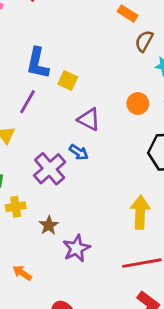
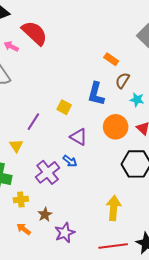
blue L-shape: (37, 63) -> (96, 94), moved
orange circle: (138, 104) -> (116, 127), size x1.5
orange arrow: (22, 273) -> (24, 229), moved

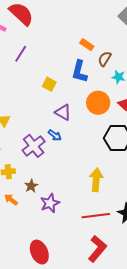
orange rectangle: (111, 59) -> (87, 45), moved
purple line: (33, 122) -> (21, 54), moved

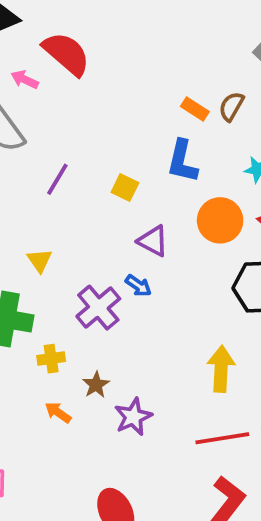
purple line: (21, 54) -> (57, 179), moved
brown semicircle: (105, 59) -> (231, 106), moved

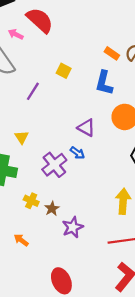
yellow square: (125, 187) -> (64, 71), moved
yellow cross: (51, 359) -> (31, 201), moved, turned 32
orange arrow: (58, 412) -> (21, 240), moved

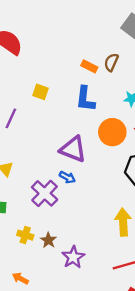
purple triangle: (86, 128) -> (73, 149), size x1.4

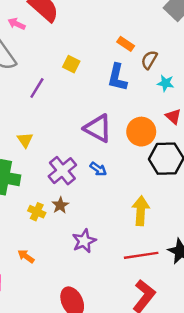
brown semicircle: (111, 62) -> (149, 60), moved
orange circle: (112, 132) -> (141, 132), moved
blue arrow: (67, 177) -> (98, 169), moved
brown star: (48, 240) -> (60, 205), moved

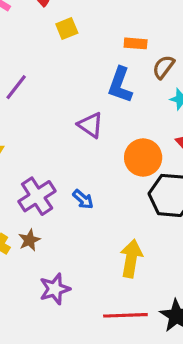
orange rectangle: (126, 44) -> (136, 43), turned -35
yellow square: (71, 64) -> (67, 28), moved, turned 35
purple triangle: (98, 128) -> (91, 125), moved, size x0.7

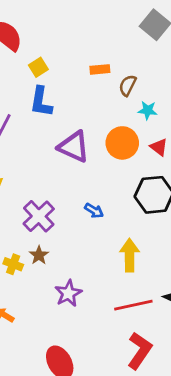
blue L-shape: (120, 85) -> (41, 102), moved
purple triangle: (91, 125) -> (74, 147), size x1.4
orange circle: (143, 157) -> (122, 143), moved
blue arrow: (83, 199) -> (94, 211), moved

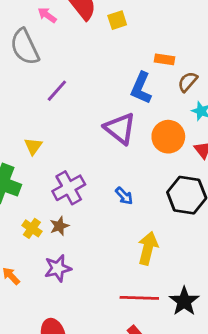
yellow square: (38, 67) -> (117, 20), moved
blue L-shape: (41, 102) -> (141, 88), moved
purple star: (68, 293) -> (58, 268), moved

